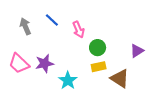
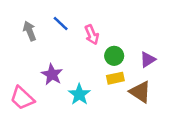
purple triangle: (137, 51) -> (148, 60), moved
pink trapezoid: (19, 64) -> (22, 98), moved
purple star: (44, 64) -> (52, 74), turned -30

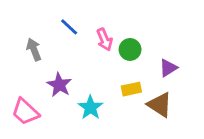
gray arrow: (30, 31) -> (34, 49), moved
green circle: (114, 56) -> (130, 49), moved

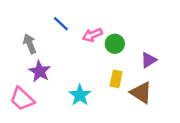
pink arrow: (105, 40) -> (92, 35), turned 90
purple star: (59, 85) -> (40, 71), moved
yellow rectangle: (131, 89) -> (116, 79), turned -66

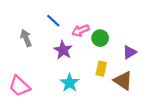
purple star: (40, 71) -> (63, 50), moved

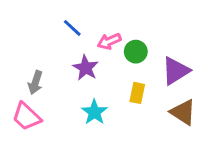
gray arrow: (26, 38) -> (35, 83), moved, turned -140
purple triangle: (130, 52) -> (176, 71), size x1.5
brown triangle: (123, 81) -> (183, 112), moved

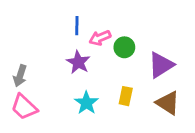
blue line: (72, 28) -> (77, 26), moved, turned 48
gray arrow: (35, 83) -> (20, 76), moved
yellow rectangle: (137, 93) -> (126, 96), moved

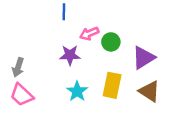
blue line: (77, 26) -> (64, 12), moved
purple star: (78, 62) -> (70, 55), turned -30
yellow rectangle: (126, 96) -> (112, 85), size x1.5

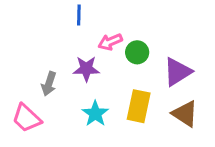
gray arrow: (18, 67) -> (49, 84), moved

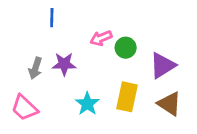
blue line: (79, 15) -> (52, 18), moved
purple star: (86, 69) -> (64, 64), moved
gray arrow: (49, 84) -> (35, 68), moved

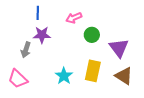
pink arrow: (101, 38) -> (74, 18), moved
purple star: (64, 64) -> (42, 35), moved
purple triangle: (162, 65) -> (119, 48), turned -35

